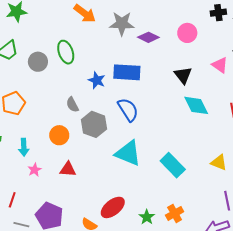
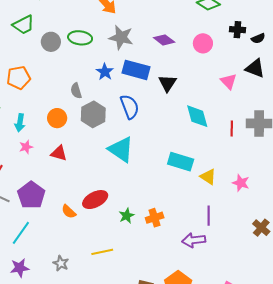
gray star: (122, 24) -> (121, 37), moved
green ellipse: (66, 52) -> (80, 38), turned -75
black triangle: (183, 75) -> (167, 83), moved
cyan rectangle: (173, 165) -> (181, 162), moved, turned -40

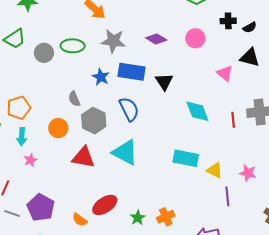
orange pentagon: (19, 78) -> (19, 108), moved
red triangle: (59, 153) -> (83, 157), moved, size x1.4
purple line: (209, 216) -> (227, 196), moved

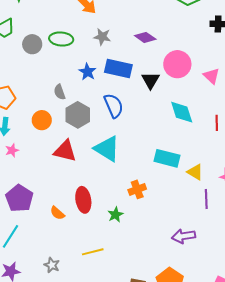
pink circle: (195, 38) -> (177, 64), moved, size x1.4
gray star: (113, 41) -> (102, 37), size x0.7
red ellipse: (105, 205) -> (83, 200), turned -70
orange cross: (166, 217) -> (137, 189), moved

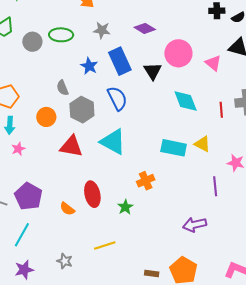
blue rectangle: (118, 69) -> (120, 61), turned 56
yellow triangle: (195, 172) -> (202, 144), moved

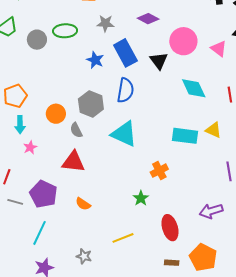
gray semicircle: (62, 88) -> (76, 130), moved
blue semicircle: (117, 98) -> (125, 90), turned 40
red triangle: (71, 146) -> (73, 162), moved
red ellipse: (92, 194) -> (170, 228), moved

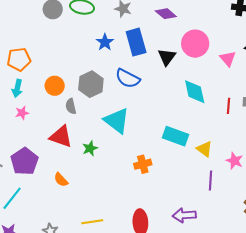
blue semicircle: (125, 90) -> (128, 78), turned 95
yellow triangle: (213, 130) -> (204, 149), moved
green star: (141, 198) -> (90, 148), moved

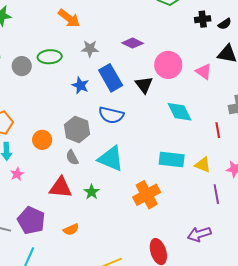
gray semicircle: (71, 106) -> (72, 157), moved
red line: (229, 106) -> (218, 130), moved
orange cross: (143, 164) -> (147, 195), size x1.5
orange semicircle: (61, 180) -> (71, 229), turned -56

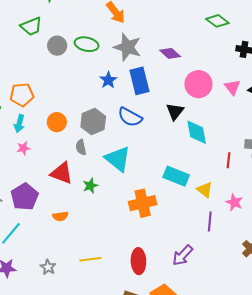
gray star: (90, 49) -> (127, 47), size x1.6
pink triangle: (204, 72) -> (232, 87), moved
black triangle: (144, 85) -> (175, 111), moved
purple arrow: (199, 234) -> (182, 255), turned -45

